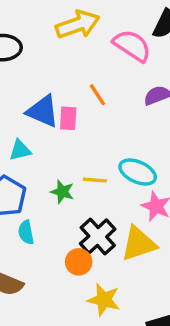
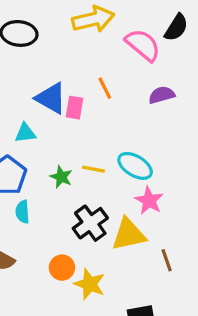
orange circle: (79, 262) -> (62, 268), moved

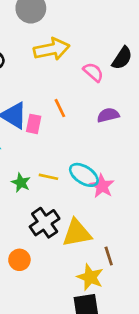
pink semicircle: (143, 45) -> (93, 72), size x0.7
pink star: (149, 201) -> (102, 186), moved
yellow star: (90, 284) -> (90, 277), moved

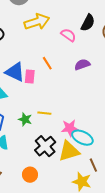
cyan ellipse: (84, 175) -> (82, 138), moved
pink star: (102, 186) -> (70, 128), moved, turned -30

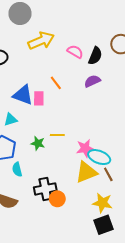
black semicircle: (88, 23) -> (95, 56), moved
black cross: (45, 146) -> (45, 189), moved, turned 35
brown line: (93, 165) -> (108, 174), moved
orange circle: (30, 175) -> (57, 199), moved

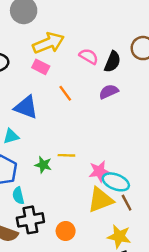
pink rectangle: (39, 98) -> (41, 67), moved, turned -64
black cross: (45, 189) -> (30, 220), moved

